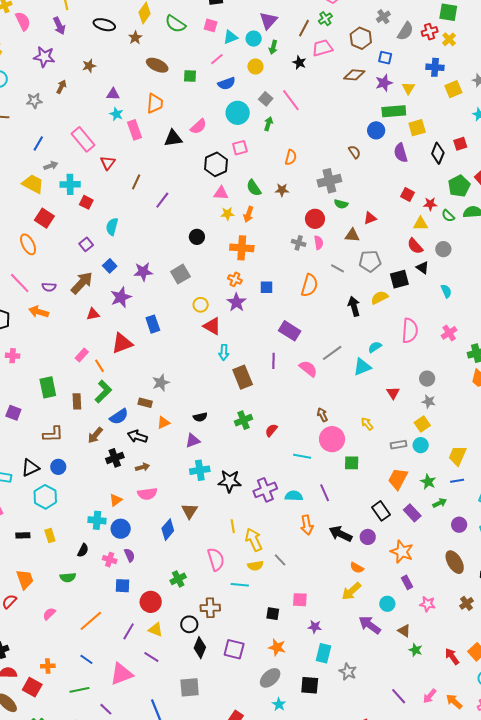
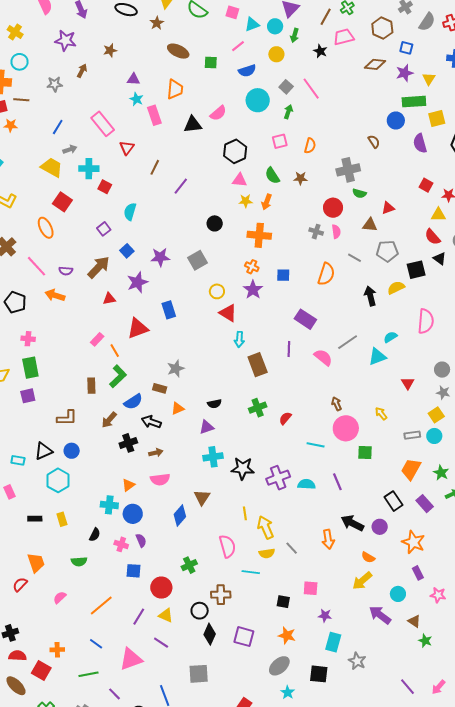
pink square: (240, 148) -> (280, 141), moved
green rectangle: (48, 387) -> (30, 368), moved
purple square: (13, 413) -> (28, 396), turned -35
orange arrow: (307, 525) -> (328, 539), moved

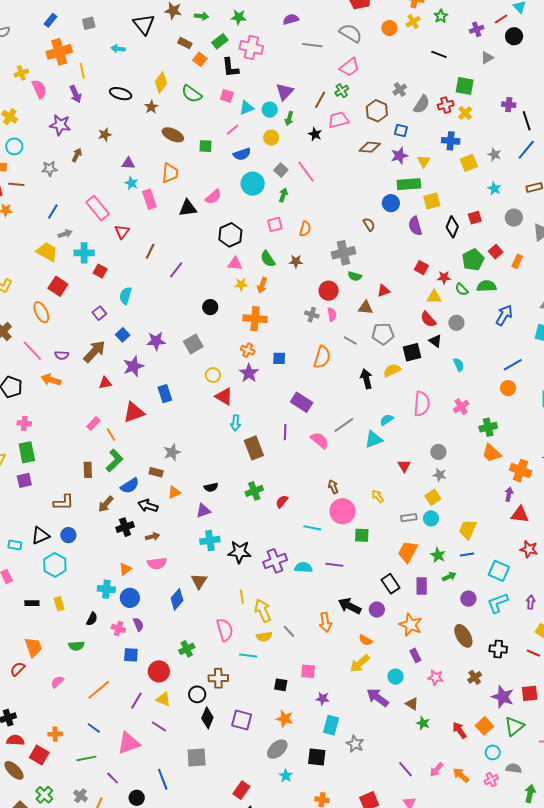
purple line: (337, 482) -> (334, 565), turned -60
purple rectangle: (425, 504) -> (422, 586), turned 42

